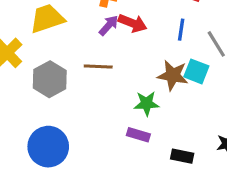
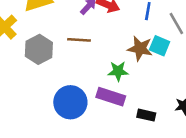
purple rectangle: (138, 135) -> (111, 97), size x1.5
blue circle: (48, 147) -> (70, 102), moved

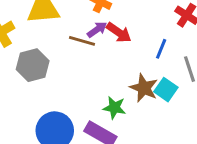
brown line: (79, 40) -> (82, 41), moved

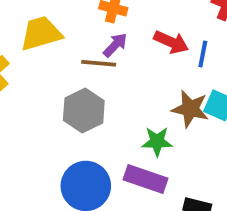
red arrow: (119, 33) -> (171, 42), moved
gray hexagon: (33, 65) -> (84, 111), moved

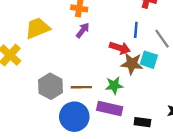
red arrow: (171, 42) -> (120, 48), moved
brown line: (99, 63) -> (81, 87), moved
gray hexagon: (84, 111) -> (50, 86), moved

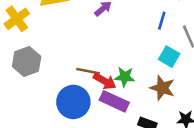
red arrow: (120, 48) -> (105, 81), moved
brown star: (132, 64) -> (162, 88), moved
gray hexagon: (50, 86) -> (27, 61), moved

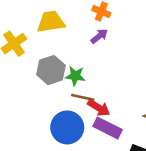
gray hexagon: (27, 61) -> (51, 70), moved
green star: (125, 77) -> (75, 76), moved

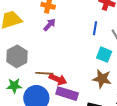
green star: (75, 76) -> (14, 86), moved

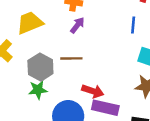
brown line: (44, 73) -> (71, 58), moved
green star: (14, 86) -> (38, 90), moved

